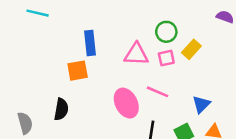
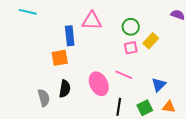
pink triangle: (136, 54) -> (92, 21), moved
black semicircle: (61, 109) -> (65, 89), moved
gray semicircle: (25, 123) -> (44, 98), moved

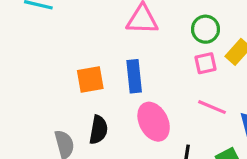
blue rectangle: (70, 36) -> (134, 76), moved
pink line: (124, 75) -> (212, 107), moved

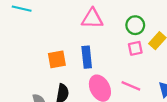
pink line: (212, 107) -> (131, 86), moved

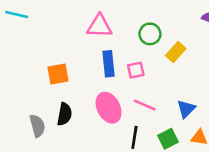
pink square: (135, 48) -> (136, 70), moved
blue rectangle: (87, 57) -> (109, 64), moved

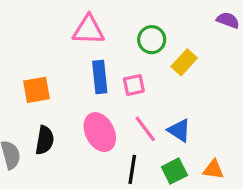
pink line: (145, 105) -> (145, 129), turned 30
blue triangle: (186, 109) -> (179, 130), moved, turned -42

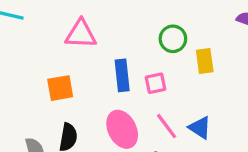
pink triangle: (88, 30) -> (81, 34), moved
yellow rectangle: (184, 62) -> (205, 61), turned -50

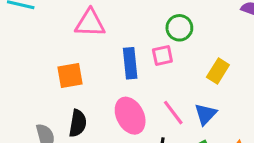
yellow rectangle: (205, 61) -> (218, 71), moved, turned 40
pink square: (155, 83) -> (162, 56), moved
blue triangle: (200, 128) -> (206, 114), turned 40

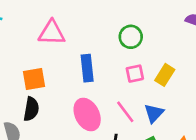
pink square: (162, 56) -> (135, 74), moved
black semicircle: (78, 123) -> (31, 109), moved

